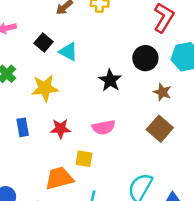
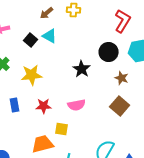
cyan triangle: (68, 52) -> (50, 36), moved

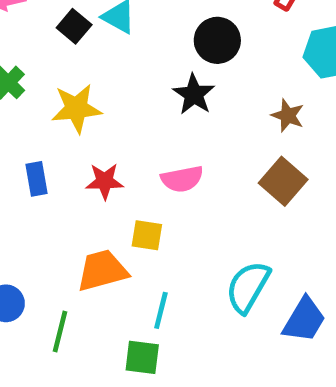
black circle: (109, 52) -> (217, 40), moved

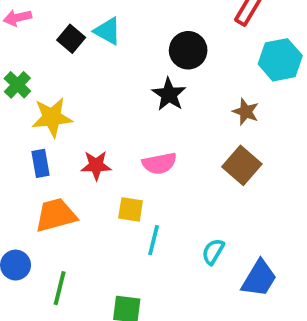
yellow star: (76, 108) -> (52, 117), moved
orange trapezoid: (102, 270) -> (56, 215), moved
cyan semicircle: (248, 287) -> (213, 252), size x0.6
cyan line: (161, 310) -> (154, 240), moved

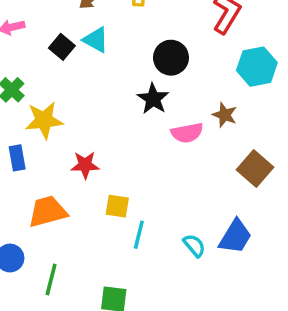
blue rectangle: (40, 163) -> (17, 158), moved
pink semicircle: (159, 163) -> (187, 133), moved
brown square: (242, 165) -> (255, 169), moved
cyan semicircle: (213, 252) -> (194, 245), turned 110
blue trapezoid: (259, 278) -> (235, 237), moved

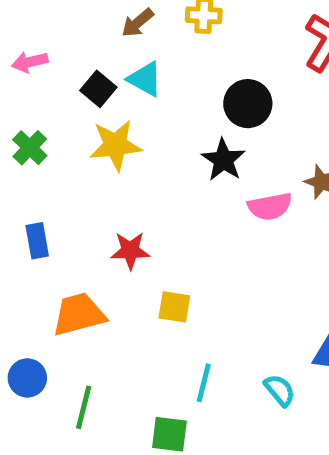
yellow star: (44, 120) -> (116, 145), moved
cyan line: (139, 235) -> (204, 383), moved
cyan semicircle: (194, 245) -> (280, 390), moved

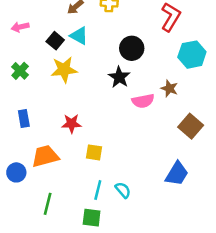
blue circle: (27, 378) -> (16, 172), moved
cyan line: (204, 383) -> (98, 190), moved
cyan semicircle: (280, 390) -> (123, 190), moved

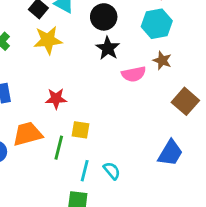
black circle: (132, 48) -> (104, 17), moved
cyan hexagon: (192, 55) -> (157, 24), moved
green line: (48, 204) -> (59, 148), moved

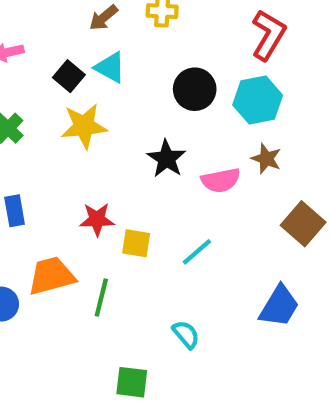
black circle: (104, 17) -> (195, 89), moved
black star: (108, 48) -> (166, 159), moved
yellow square: (81, 130) -> (136, 243), moved
cyan line: (85, 171) -> (197, 252), moved, turned 35

